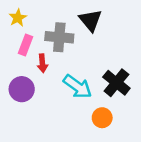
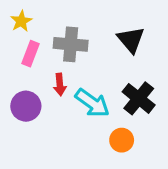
black triangle: (90, 20) -> (131, 40), moved
red arrow: (42, 63) -> (60, 84), moved

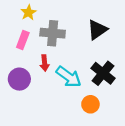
yellow star: (21, 21) -> (29, 13), moved
black triangle: (131, 40) -> (97, 30), turned 35

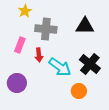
black triangle: (97, 30) -> (85, 26), turned 36
pink rectangle: (23, 40) -> (20, 45), moved
purple circle: (19, 79) -> (17, 83), moved

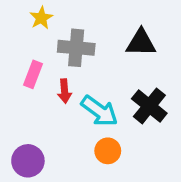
purple circle: (17, 83) -> (28, 161), moved
orange circle: (79, 91) -> (108, 151), moved

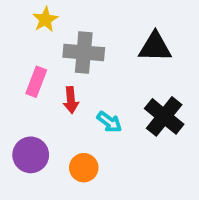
cyan arrow: (99, 111) -> (109, 122), size x0.6
orange circle: (108, 151) -> (84, 168), moved
purple circle: (28, 161) -> (31, 155), moved

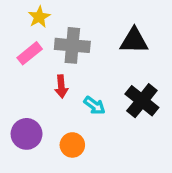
pink rectangle: (36, 82) -> (30, 53), moved, turned 30

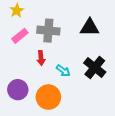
yellow star: (39, 17) -> (17, 10), moved
orange circle: (72, 145) -> (48, 97), size x1.5

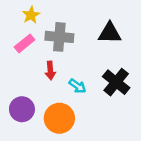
yellow star: (17, 10) -> (31, 15), moved

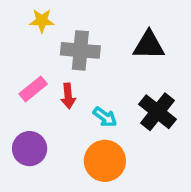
yellow star: (31, 15) -> (42, 21), turned 30
pink rectangle: (25, 43) -> (33, 89), moved
orange circle: (59, 118) -> (105, 161), moved

